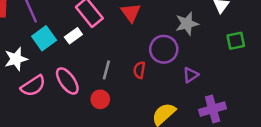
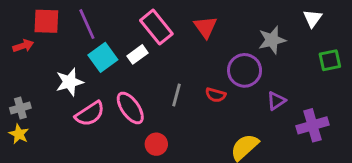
red semicircle: (139, 70) -> (216, 95), turned -84
red circle: (100, 99) -> (156, 144), moved
purple cross: (213, 109) -> (313, 125), moved

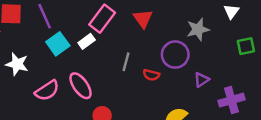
pink rectangle: (156, 27) -> (102, 19), turned 76
white star: (70, 82) -> (17, 64), moved, turned 30
gray line: (177, 95) -> (126, 62), moved

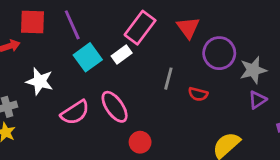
gray star: (198, 29) -> (253, 70), moved
purple circle: (175, 55) -> (219, 53), moved

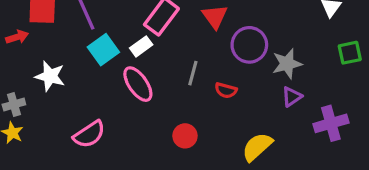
pink ellipse: (115, 107) -> (138, 84), moved
pink semicircle: (75, 113) -> (89, 134), moved
red circle: (140, 142) -> (185, 136), moved

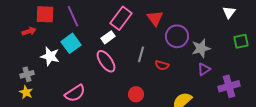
cyan square: (103, 50) -> (71, 43), moved

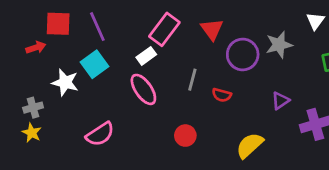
gray star: (201, 48) -> (279, 45), moved

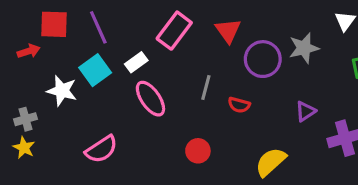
white rectangle: (146, 56) -> (136, 62), moved

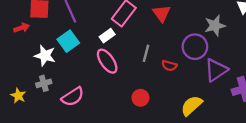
purple circle: (263, 59) -> (195, 47), moved
white rectangle: (136, 62) -> (107, 36), moved
purple triangle: (305, 111) -> (216, 70), size x1.6
gray cross: (26, 119) -> (44, 83), moved

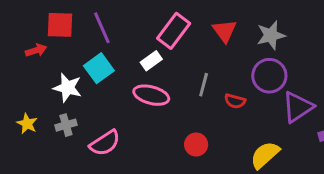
gray star: (215, 26) -> (271, 35), moved
pink ellipse: (107, 61) -> (151, 95), turned -40
yellow star: (18, 96) -> (27, 124), moved

